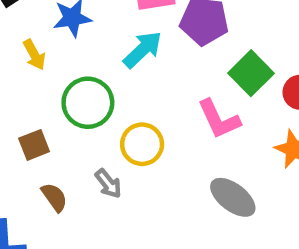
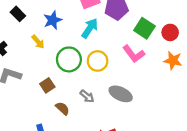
yellow circle: (142, 144) -> (98, 61), moved
gray ellipse: (233, 197) -> (121, 94), moved

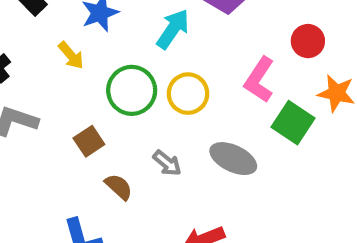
green square: (144, 28) -> (293, 123), moved
red circle: (170, 32) -> (308, 41), moved
pink L-shape: (134, 54) -> (259, 80), turned 70

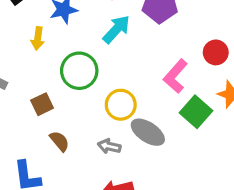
yellow arrow: (71, 55) -> (38, 38), turned 40
yellow circle: (188, 94) -> (121, 105), moved
gray arrow: (167, 163) -> (109, 146), moved, turned 145

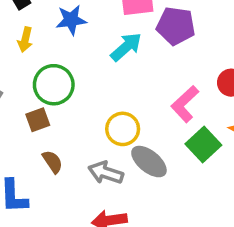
yellow arrow: (38, 38) -> (25, 40), moved
green circle: (79, 71) -> (54, 85), moved
gray arrow: (109, 146) -> (106, 173), size x1.4

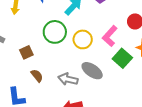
green circle: (54, 85) -> (55, 32), moved
yellow circle: (123, 129) -> (83, 39), moved

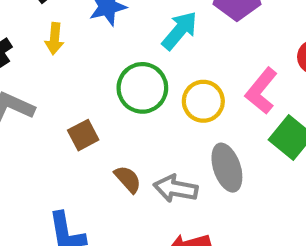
gray ellipse: (92, 71) -> (227, 168), turned 40
brown semicircle: (37, 76) -> (128, 179), moved

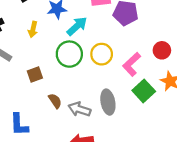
cyan arrow: (180, 31) -> (77, 26), moved
yellow arrow: (54, 39) -> (33, 29), moved
yellow circle: (203, 101) -> (102, 54), moved

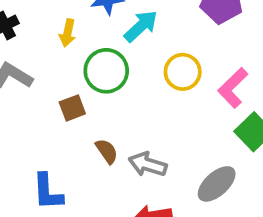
green circle: (69, 54) -> (106, 71), moved
gray ellipse: (108, 102) -> (217, 184), moved, turned 60

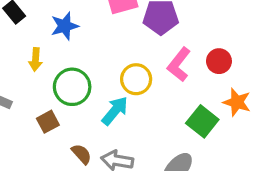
cyan arrow: (141, 26) -> (115, 111), moved
pink L-shape: (233, 88) -> (179, 64), moved

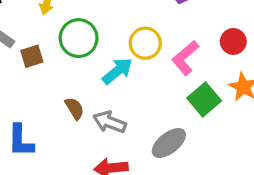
pink L-shape: (179, 64) -> (185, 58), moved
brown square: (48, 122) -> (32, 56), moved

